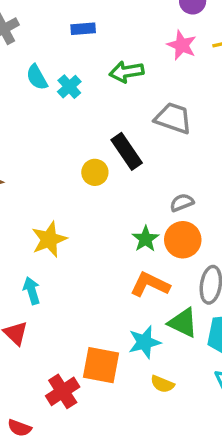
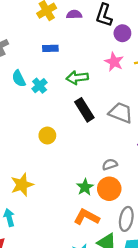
gray trapezoid: (173, 118) -> (121, 113), moved
black rectangle: (127, 151) -> (84, 110), moved
yellow circle: (95, 172) -> (47, 136), moved

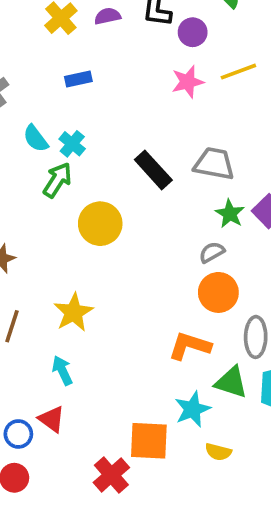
pink star: (114, 62) -> (188, 82), turned -30
green arrow: (77, 78) -> (57, 180), moved, turned 140
yellow circle: (47, 136) -> (100, 224), size x1.5
green star: (85, 187) -> (230, 214), moved

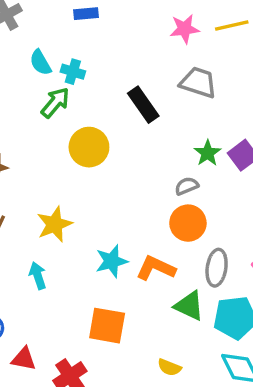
cyan cross: (72, 144) -> (73, 72), turned -30
gray trapezoid: (214, 164) -> (198, 82), moved
cyan star: (192, 409) -> (112, 261), moved
red triangle: (52, 419) -> (24, 359), moved, turned -32
orange square: (149, 441) -> (107, 326), moved

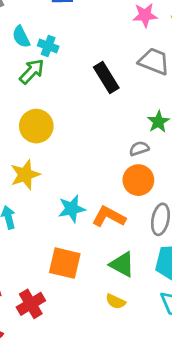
yellow circle: (89, 147) -> (36, 126), moved
green triangle: (189, 306) -> (122, 264), moved

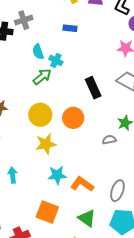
yellow star: (25, 175) -> (46, 144), moved
orange circle: (138, 180) -> (73, 118), moved

